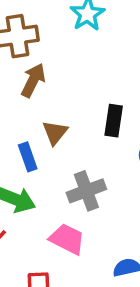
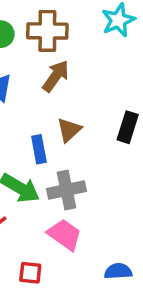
gray cross: (86, 191) -> (66, 190), moved

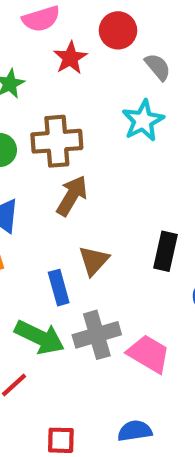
pink trapezoid: (65, 235) -> (149, 354), moved
blue semicircle: (118, 271) -> (135, 431), moved

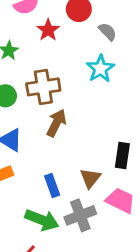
brown triangle: (94, 261) -> (90, 178), moved
pink trapezoid: (149, 354) -> (120, 201), moved

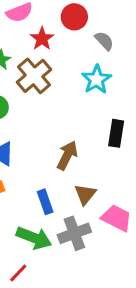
brown cross: (43, 87) -> (34, 76), moved, turned -32
brown arrow: (56, 123) -> (67, 155), moved
black rectangle: (122, 156) -> (116, 133), moved

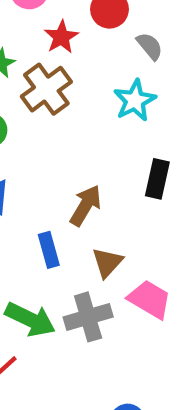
blue rectangle: (45, 202) -> (49, 250), moved

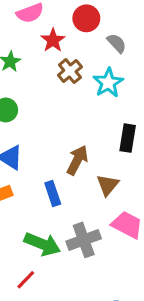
brown cross: (46, 89) -> (70, 71), moved, size x0.7
brown triangle: (107, 263) -> (108, 185), moved

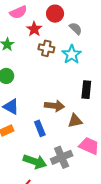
brown cross: (70, 71) -> (46, 48), turned -35
brown arrow: (77, 160) -> (54, 106), turned 72
brown triangle: (108, 185) -> (75, 121), turned 42

